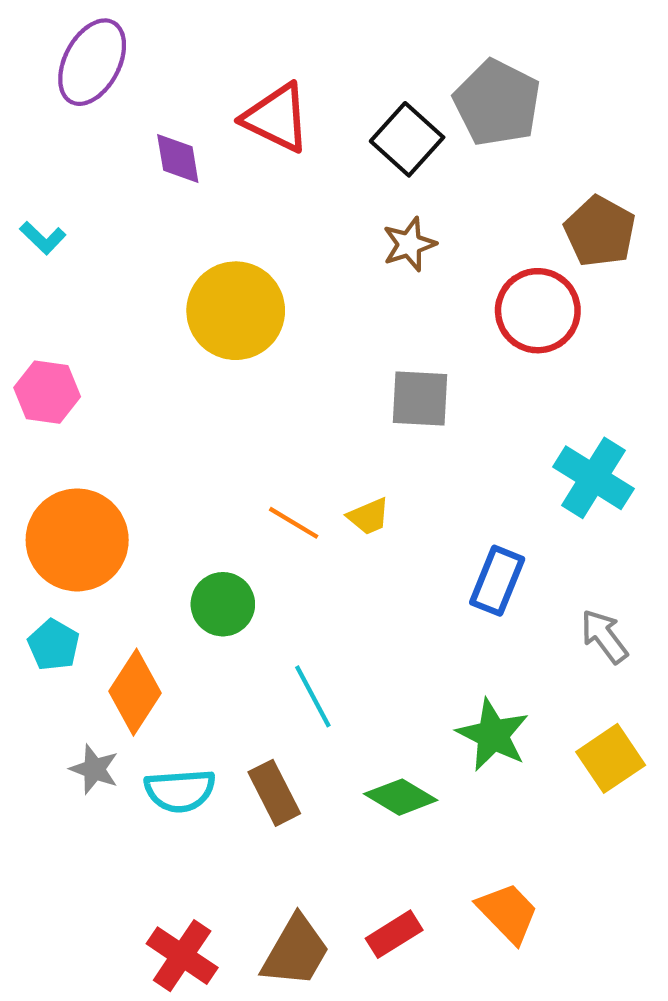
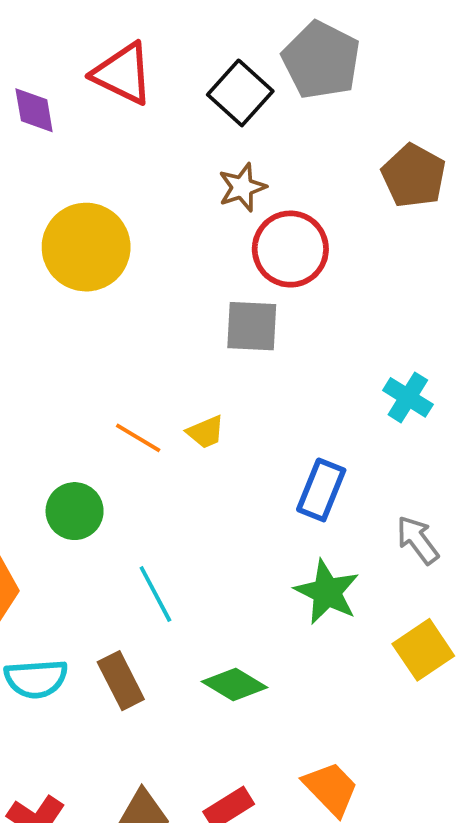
red circle: (538, 311) -> (290, 249), moved
cyan cross: (593, 478) -> (408, 397), size x0.7
green star: (493, 735) -> (327, 592), moved

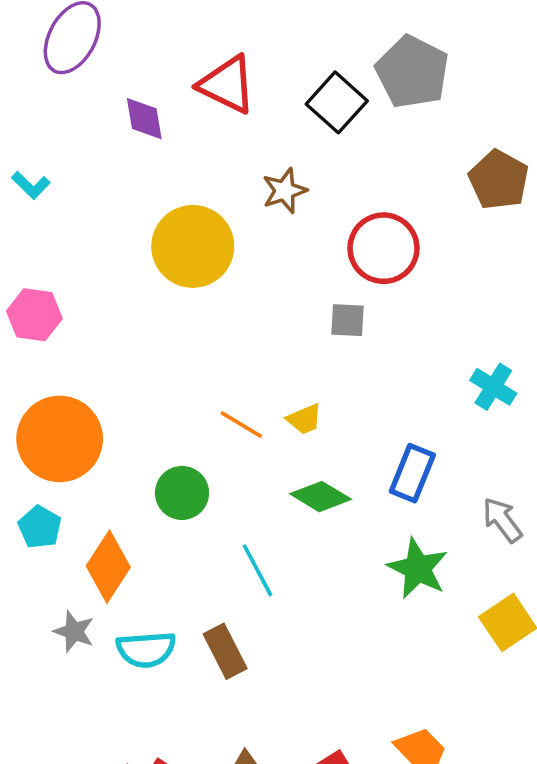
brown star: (242, 187) -> (285, 191), moved
gray square: (252, 326) -> (348, 320), size x0.7
green diamond: (234, 685) -> (321, 497), moved

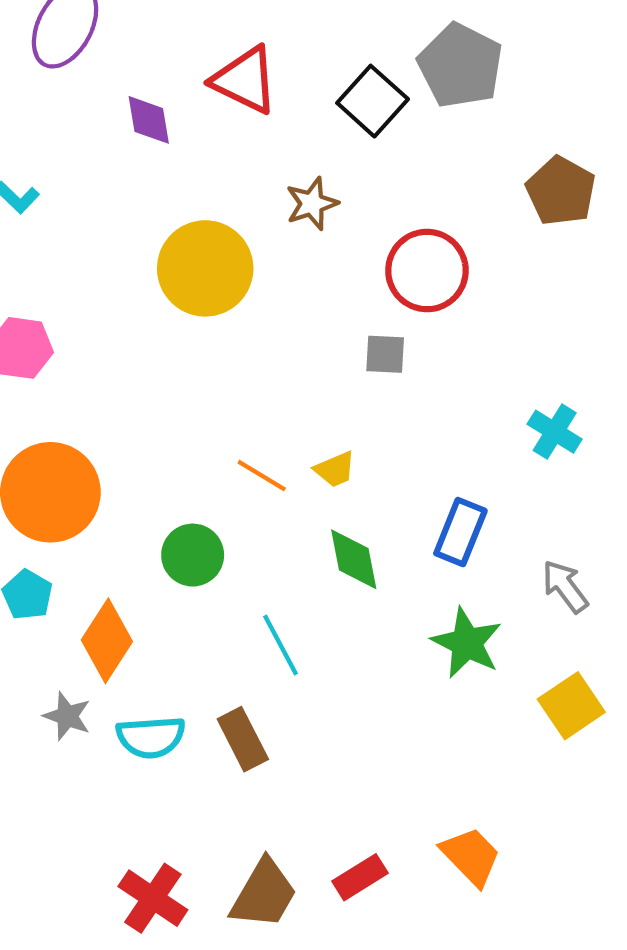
green diamond: (321, 497) -> (354, 559), turned 48

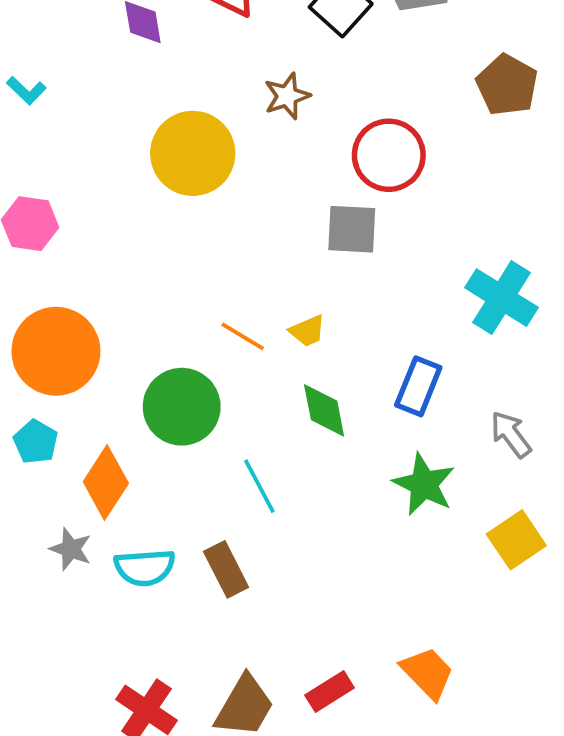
gray square: (385, 354) -> (352, 229), size x1.4
cyan cross: (555, 432) -> (502, 298), size x1.5
green circle: (193, 555) -> (182, 407), size x1.4

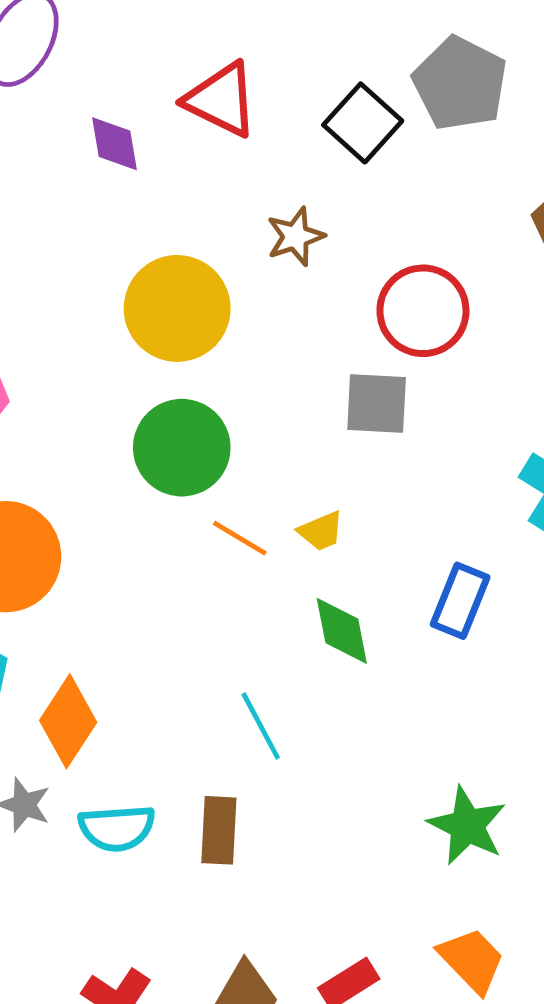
green circle: (182, 407) -> (182, 448), moved
green star: (424, 484) -> (467, 826), moved
brown rectangle: (226, 569) -> (219, 830), turned 30

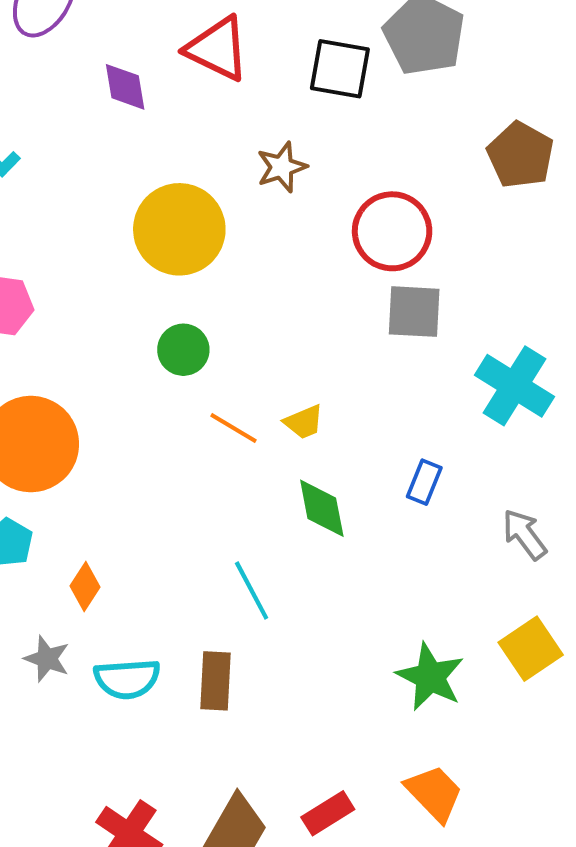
black square: (363, 123) -> (340, 69), turned -32
gray square: (377, 404) -> (414, 312), moved
green circle: (182, 448) -> (183, 350), size x0.6
blue rectangle: (460, 601) -> (424, 482), size x0.7
orange diamond: (68, 721) -> (85, 587), size x0.6

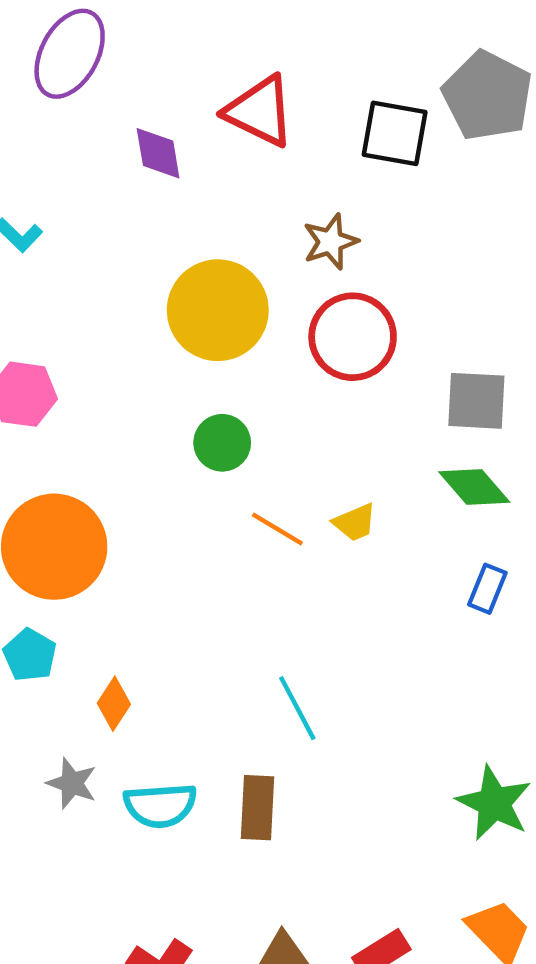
red circle: (392, 231) -> (353, 337), moved
green diamond: (322, 508) -> (474, 487), moved, turned -30

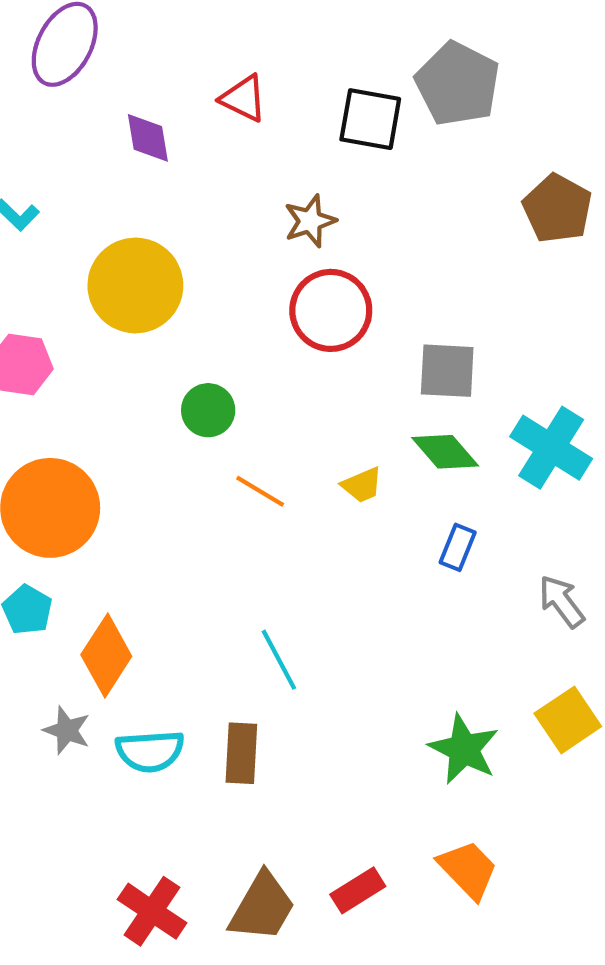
red triangle: (260, 111) -> (243, 98), size x0.7
yellow circle: (218, 310) -> (135, 285), moved
yellow trapezoid: (355, 522) -> (362, 485), moved
orange diamond: (114, 704) -> (106, 655), size x1.6

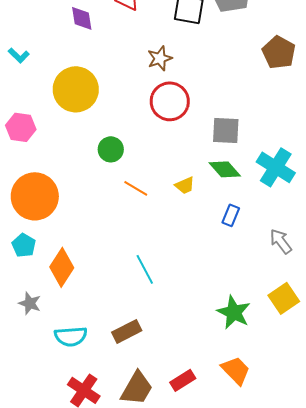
gray star: (67, 730) -> (30, 303), moved
cyan semicircle: (150, 751) -> (71, 336), moved
brown rectangle: (241, 753) -> (127, 331), moved, turned 60

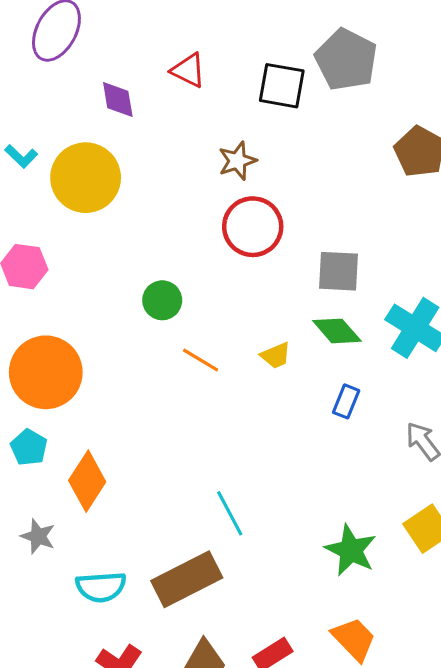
yellow circle: (76, 89) -> (86, 178), moved
cyan line: (145, 269) -> (230, 513), moved
brown rectangle: (127, 331) -> (187, 579), size x1.5

